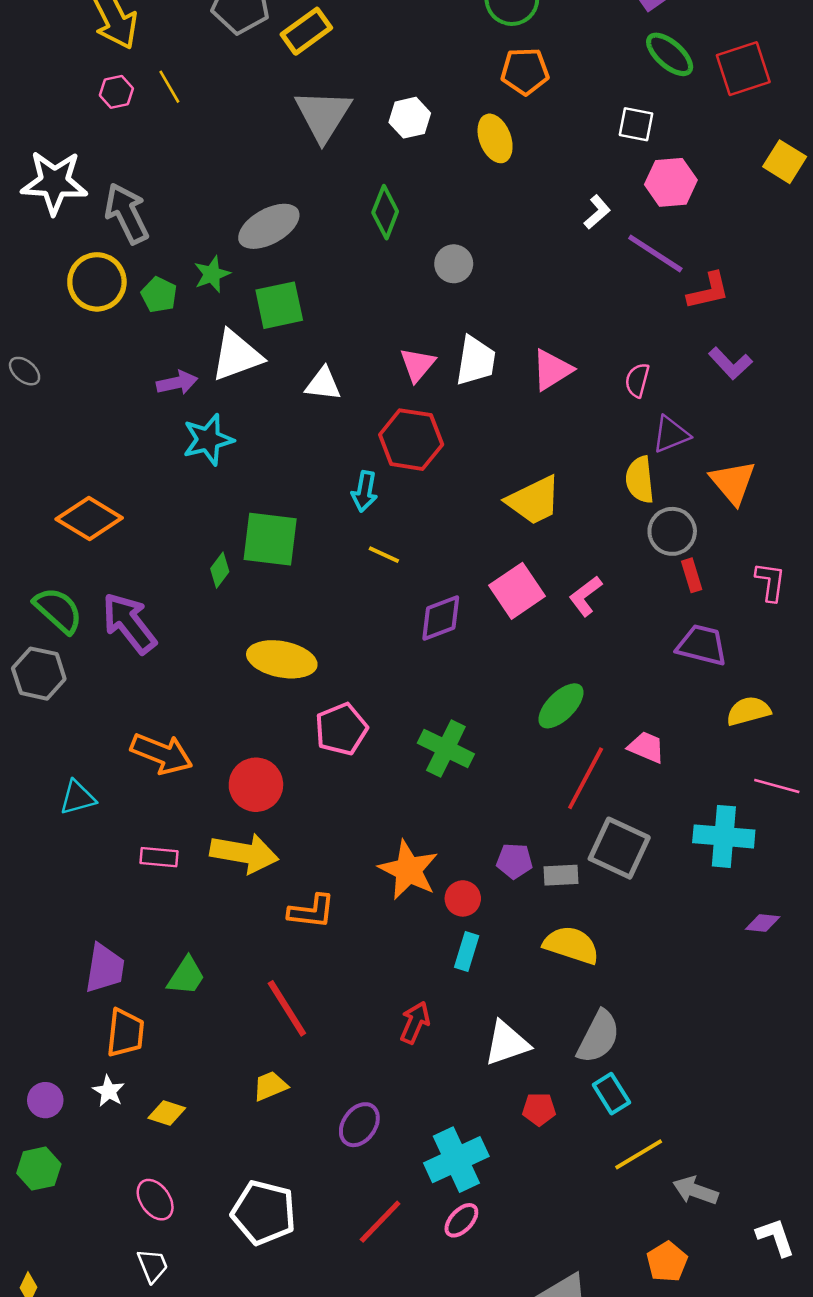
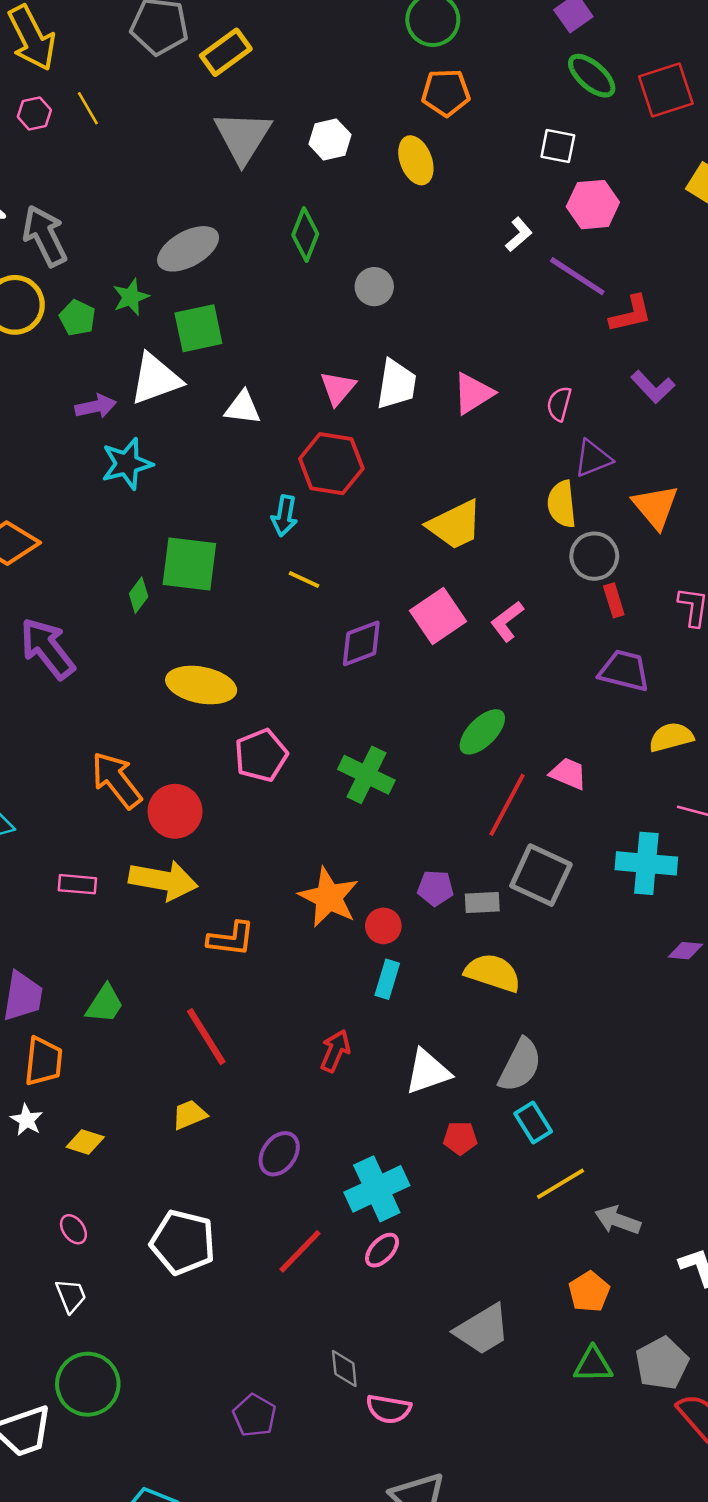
orange arrow: (162, 754) -> (116, 780), moved, turned -150
pink ellipse: (155, 1200) -> (73, 1229), size x0.7

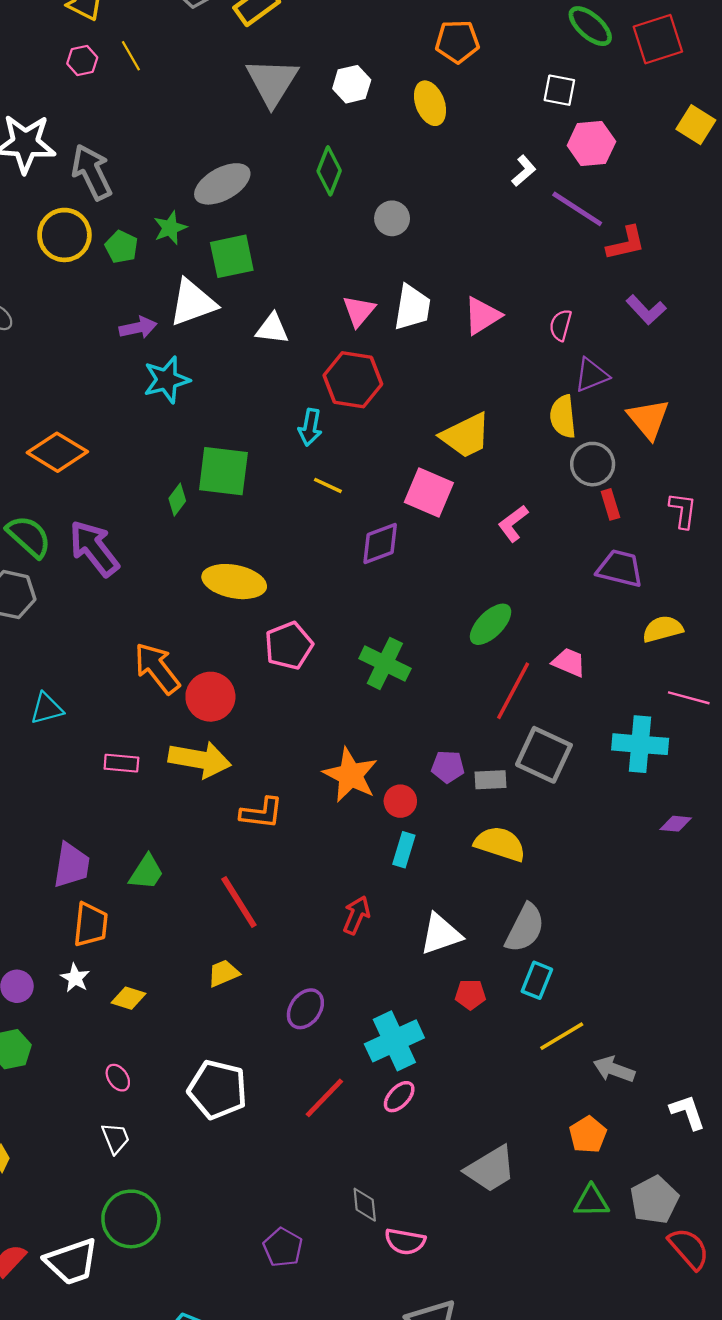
pink square: (438, 616) -> (429, 493), moved, turned -33
cyan rectangle: (533, 1122) -> (537, 980), turned 54

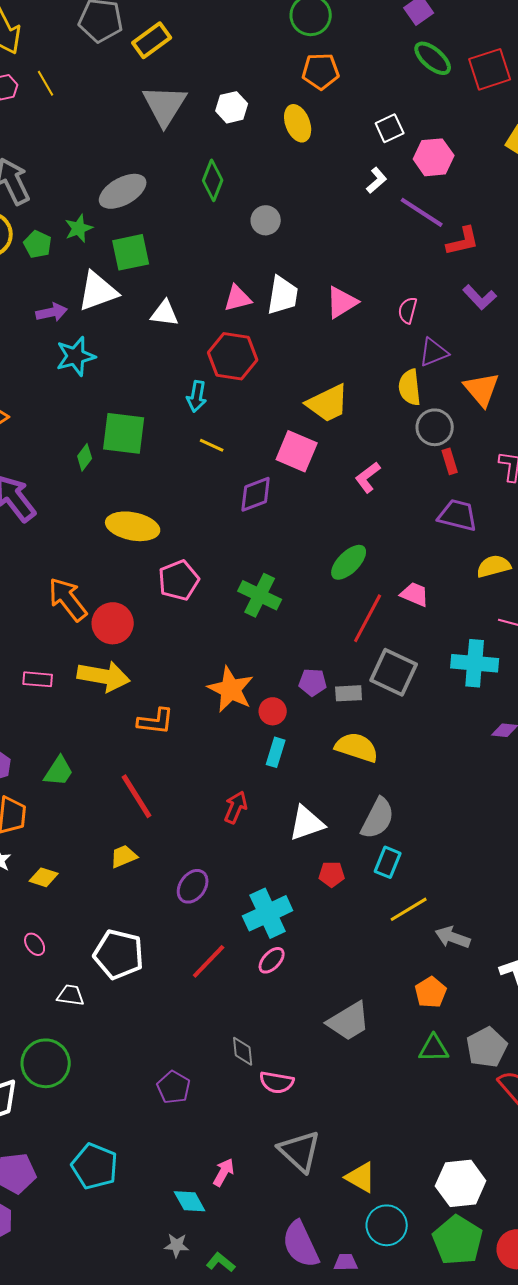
white square: (559, 90) -> (390, 128), moved, turned -36
pink triangle: (359, 311) -> (238, 298), turned 36
white trapezoid: (115, 1138) -> (71, 995), moved, turned -60

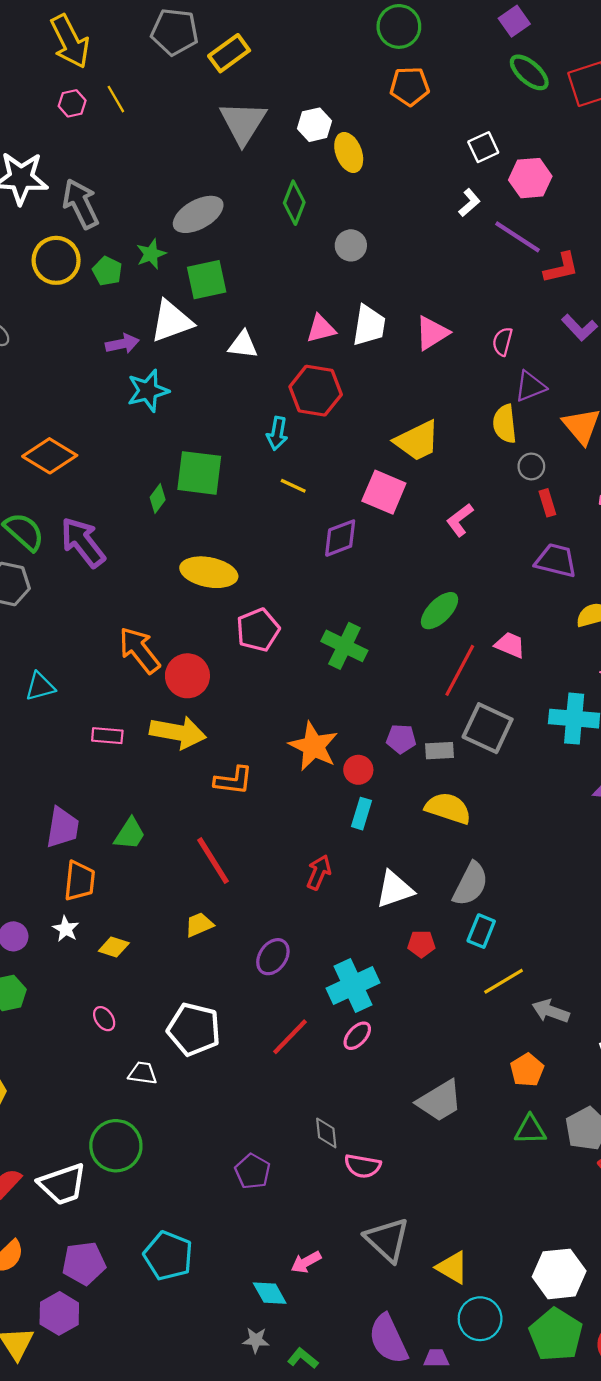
yellow ellipse: (298, 123) -> (349, 152), moved
gray circle: (435, 427) -> (531, 466), size x0.7
pink arrow: (224, 1172) -> (306, 1262), turned -148

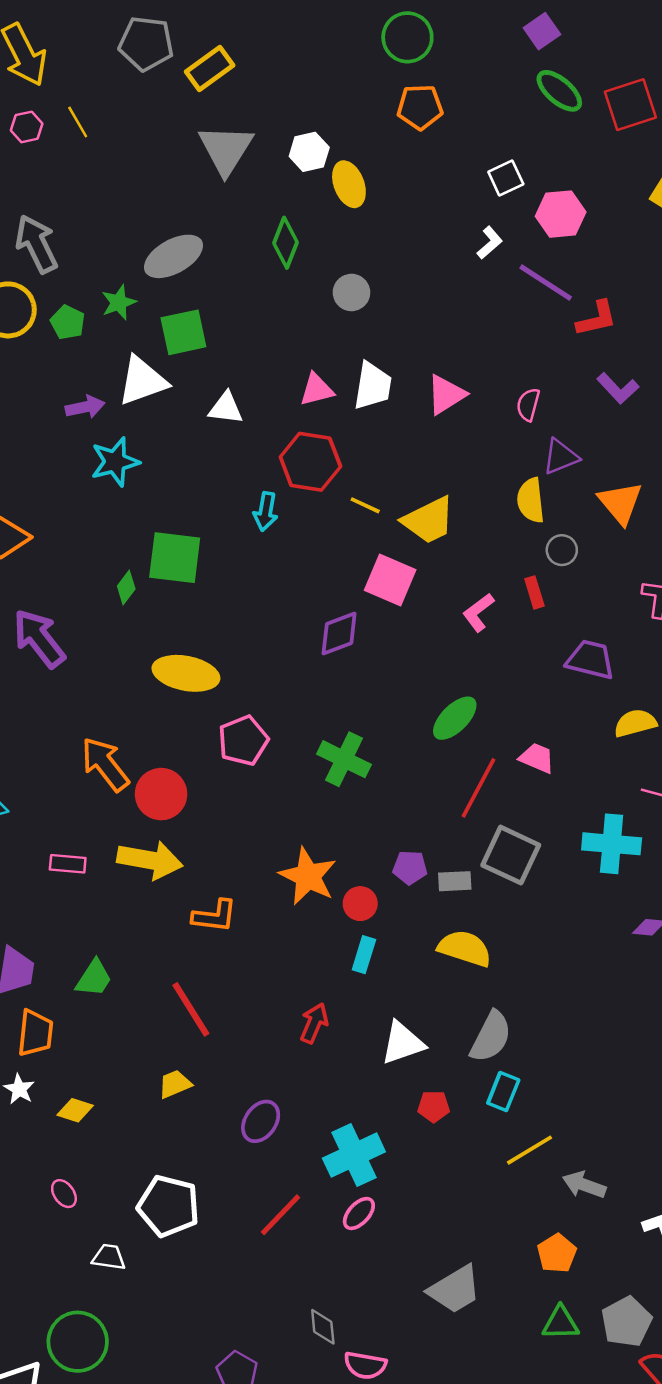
yellow line: (293, 486) -> (365, 505), moved
red rectangle: (547, 503) -> (534, 592), moved

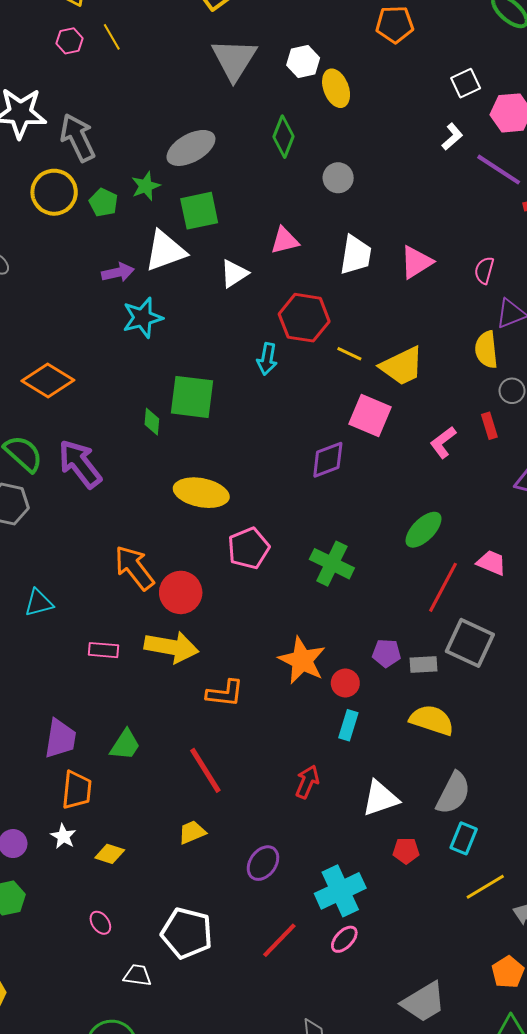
pink triangle: (317, 390) -> (285, 241), moved
white triangle: (226, 408) -> (234, 273), turned -40
green diamond: (126, 587) -> (152, 422), turned -32

